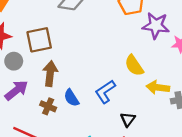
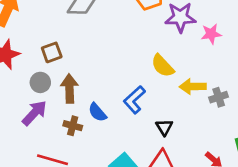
brown square: (39, 40) -> (52, 52), size x0.7
gray circle: (14, 61) -> (40, 82), moved

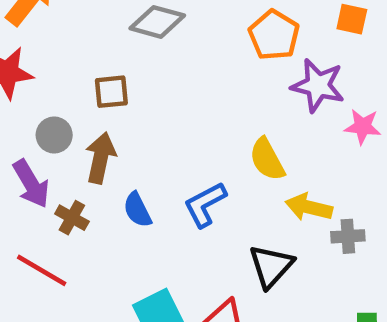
brown square: (52, 52) -> (111, 92), moved
purple arrow: (34, 113) -> (31, 184), turned 92
brown cross: (73, 126) -> (72, 218), moved
black triangle: (164, 127) -> (271, 266), moved, size x1.5

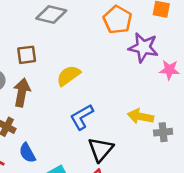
yellow semicircle: (267, 159) -> (68, 76), moved, turned 85
blue semicircle: (137, 210) -> (27, 153), moved
black triangle: (271, 266) -> (101, 149), moved

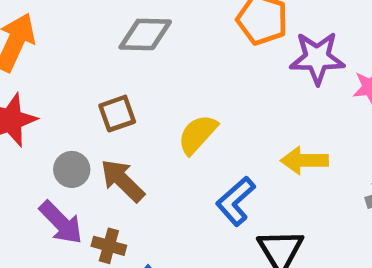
brown arrow: (22, 92) -> (123, 181), turned -44
yellow arrow: (140, 116) -> (304, 160), moved

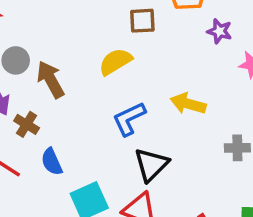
purple star: (317, 58) -> (219, 31), size x0.6
brown square: (117, 114) -> (142, 21), moved

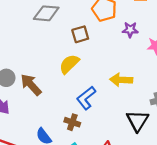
brown cross: (27, 124) -> (72, 122), moved
black triangle: (151, 165) -> (138, 121), moved

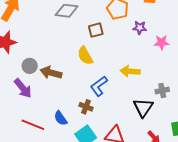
yellow semicircle: (69, 64) -> (85, 56), turned -78
brown arrow: (31, 85) -> (51, 73), turned -35

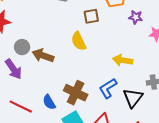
blue L-shape: (99, 86) -> (108, 88), moved
brown cross: (86, 107) -> (76, 93), size x1.6

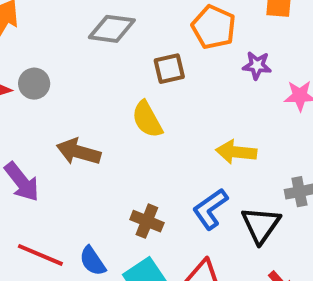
gray circle: (22, 47) -> (34, 84), moved
brown cross: (76, 93) -> (147, 221), size x0.7
blue semicircle: (49, 102) -> (93, 261), moved

